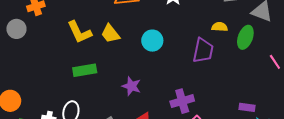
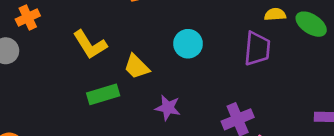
yellow trapezoid: (110, 34) -> (137, 67), moved
green ellipse: (245, 37) -> (311, 24), turned -70

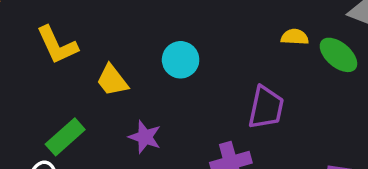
purple trapezoid: (257, 49) -> (266, 108), moved
green rectangle: (103, 94) -> (65, 137), moved, turned -32

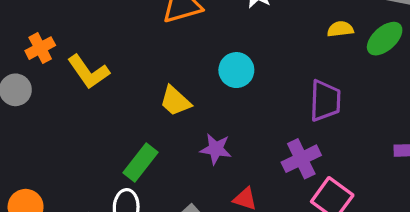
yellow L-shape: (57, 45) -> (88, 72), moved
green ellipse: (338, 55) -> (385, 39), turned -72

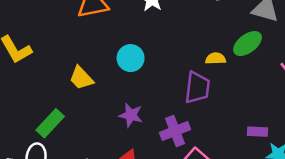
yellow semicircle: (340, 29) -> (216, 58), moved
purple star: (216, 149) -> (131, 115), moved

